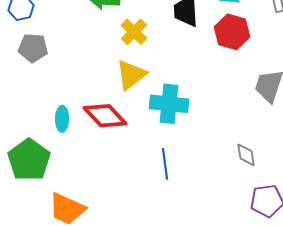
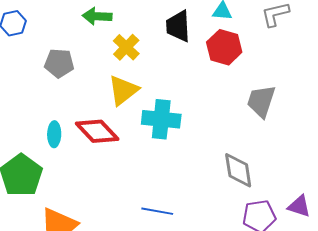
gray pentagon: (33, 48) -> (59, 63), moved
gray diamond: (246, 155) -> (238, 170), size x1.5
blue line: (165, 164) -> (157, 211), moved, turned -72

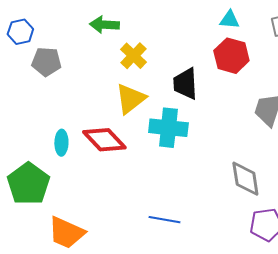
black trapezoid: (178, 26) -> (185, 84), moved
gray pentagon: (59, 63) -> (46, 62), moved

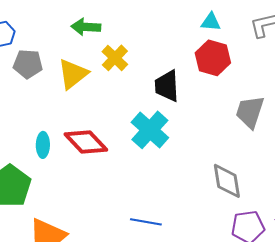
yellow triangle: (130, 99) -> (73, 74), moved
cyan cross: (168, 128) -> (150, 130), turned 36

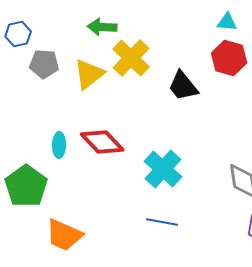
yellow cross: (115, 58) -> (131, 58), size x1.4
black trapezoid: (167, 86) -> (183, 86), turned -36
cyan cross: (150, 130) -> (163, 169), moved

